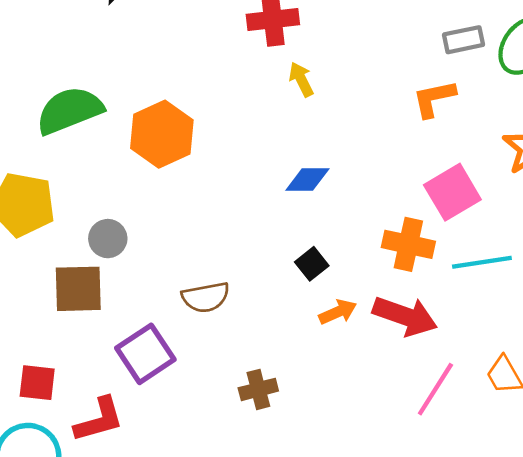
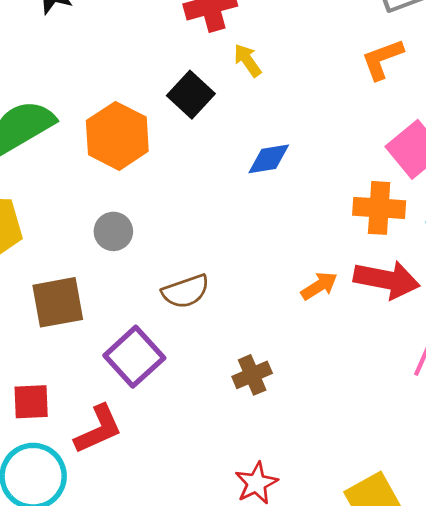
gray circle: (108, 239) -> (113, 231), moved
black square: (312, 264) -> (191, 95), moved, size x1.4

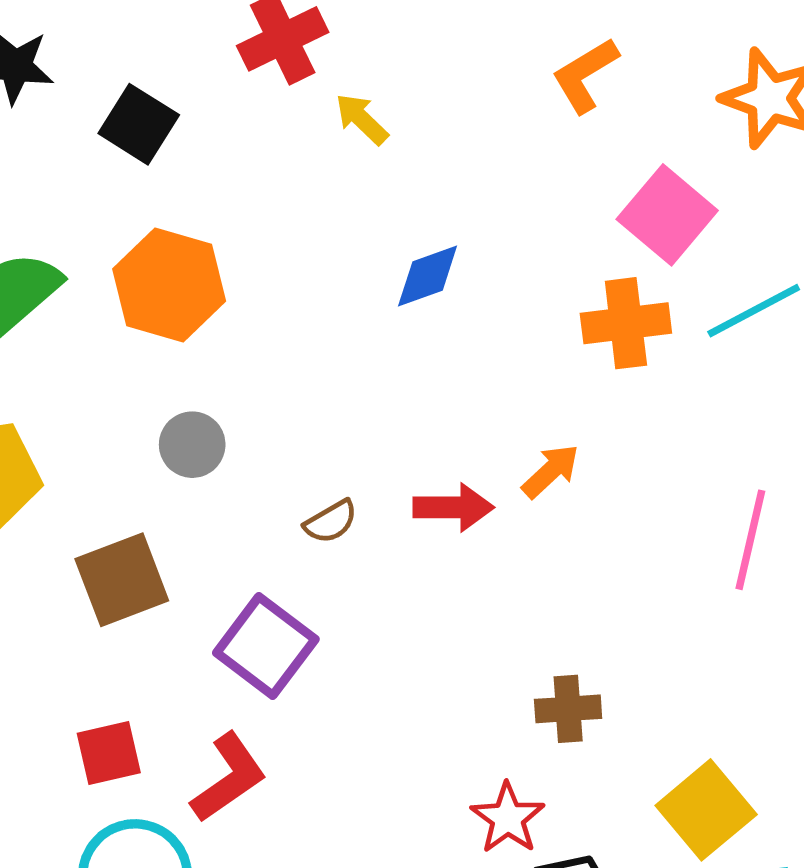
black square: (191, 95) -> (139, 124), moved
red arrow: (387, 280) -> (453, 507), moved, size x0.7
brown semicircle: (186, 291) -> (331, 522), size x0.7
brown cross: (252, 375) -> (568, 709), moved, turned 30

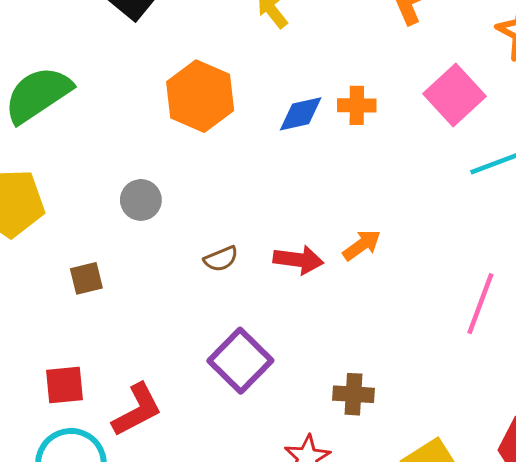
orange hexagon: (169, 285) -> (200, 96), moved
orange cross: (626, 323) -> (357, 105), moved, size x0.7
brown square: (122, 580) -> (86, 278), size x0.6
purple square: (266, 646) -> (240, 361), moved

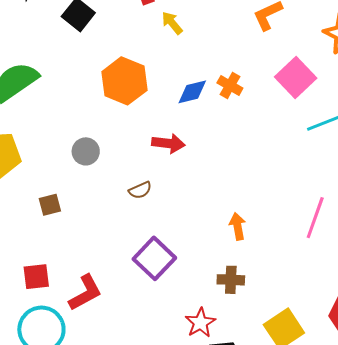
orange cross: (357, 105) -> (230, 86), turned 30
orange arrow: (362, 245) -> (238, 226), moved, turned -64
red arrow: (298, 260) -> (168, 143), moved

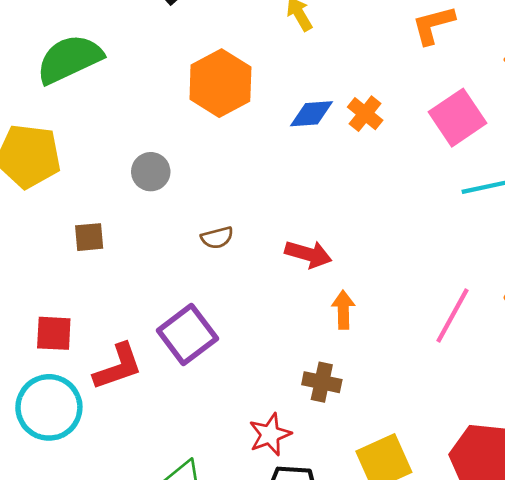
red arrow: (168, 143) -> (308, 254), moved
purple square: (154, 258) -> (187, 334), moved

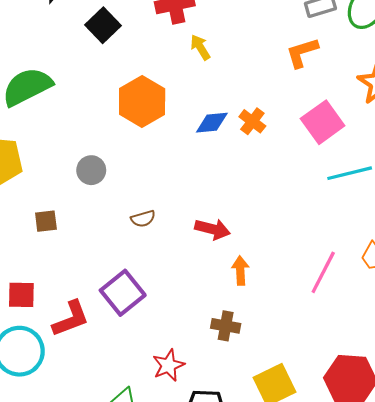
red star: (270, 434) -> (168, 365), moved

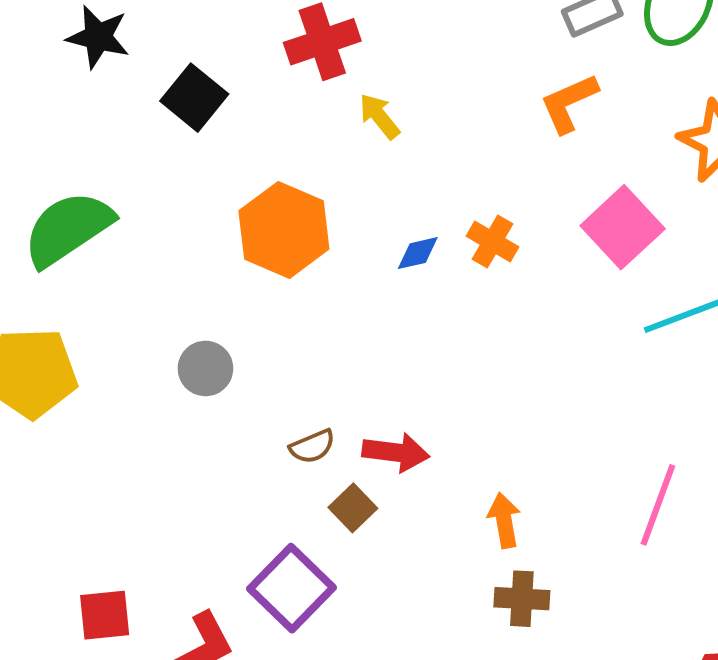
blue diamond: (212, 123) -> (418, 253), size x0.7
brown square: (46, 221) -> (353, 508), moved, turned -30
red arrow: (212, 229) -> (396, 452), moved
brown cross: (226, 326) -> (522, 599), moved

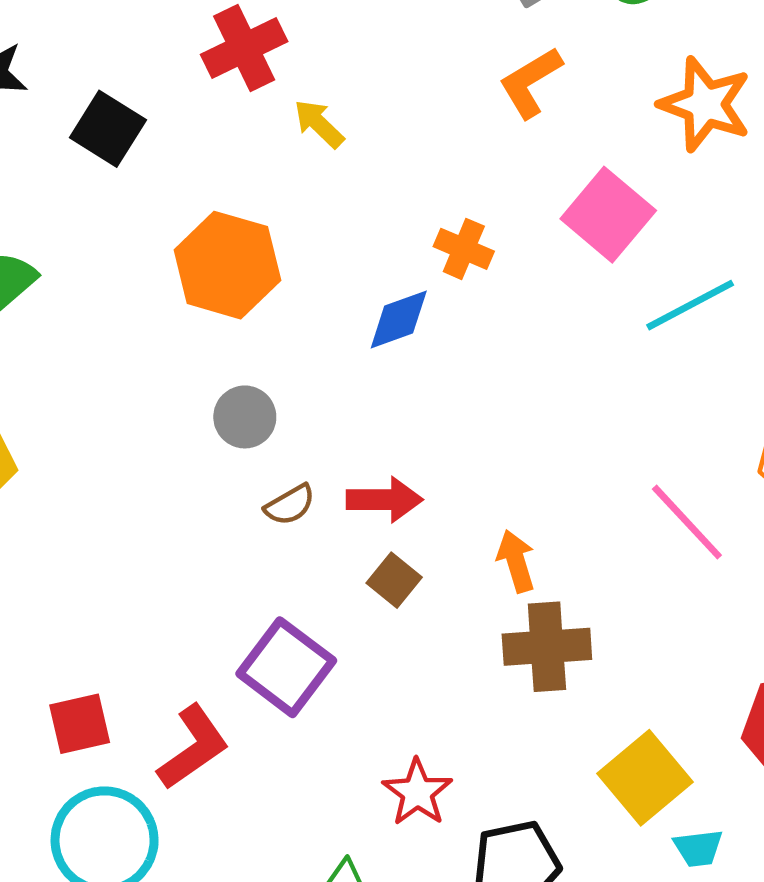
blue diamond: (418, 253) -> (399, 320), moved, size x1.4
gray circle: (205, 368) -> (245, 417), moved
pink line: (658, 505) -> (687, 522), turned -56
brown square: (353, 508) -> (394, 580), moved
brown cross: (522, 599) -> (547, 647), size x1.4

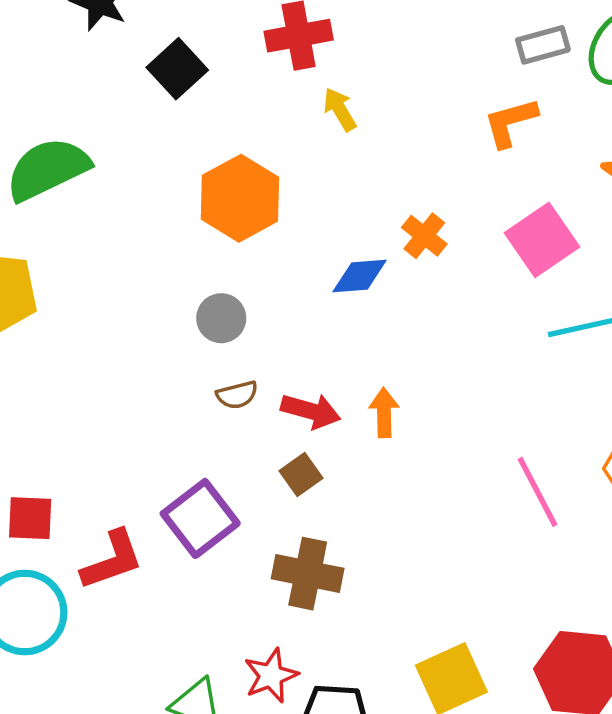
orange arrow: (516, 561) -> (384, 413), moved
brown cross: (547, 647) -> (308, 574), moved
red star: (417, 792) -> (271, 676), moved

